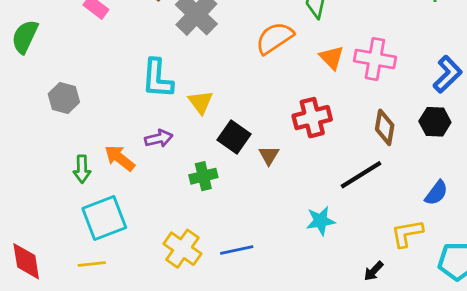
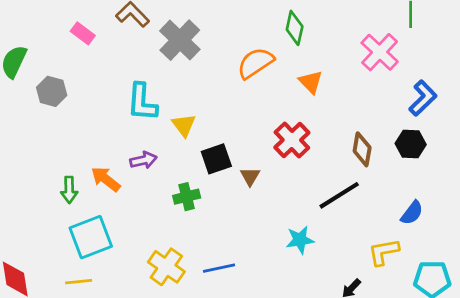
pink cross: (375, 59) -> (380, 52), moved, turned 33
gray hexagon: (64, 98) -> (52, 91), moved
red cross: (312, 118) -> (292, 140), turned -30
black square: (234, 137) -> (216, 159), turned 36

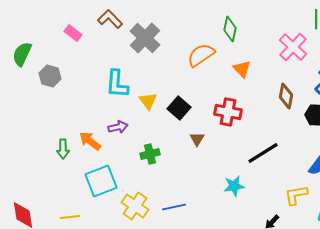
red cross: (292, 140) -> (228, 112), turned -36
brown diamond: (362, 149) -> (286, 96), moved
black square: (216, 159) -> (179, 108), moved, turned -30
cyan square: (91, 237) -> (101, 181), moved

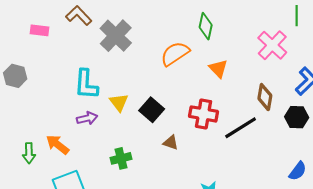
pink rectangle: (73, 33) -> (40, 30), turned -30
purple arrow: (118, 127) -> (87, 118), moved
brown triangle: (197, 139) -> (171, 143), turned -42
black line: (263, 153) -> (241, 128), moved

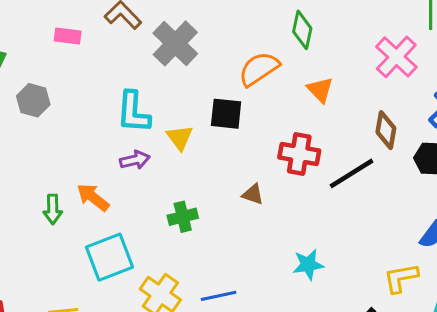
black square: (152, 110) -> (226, 114), moved, turned -35

